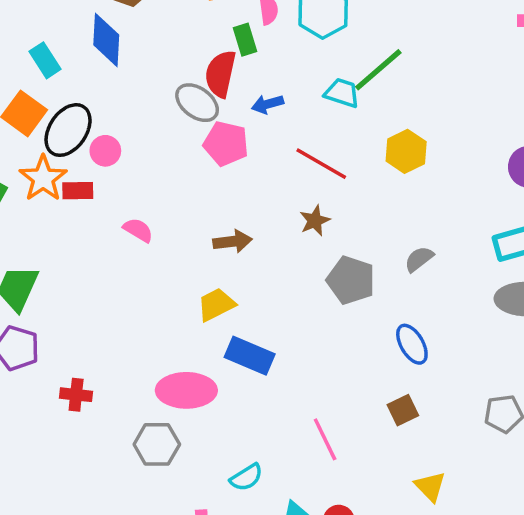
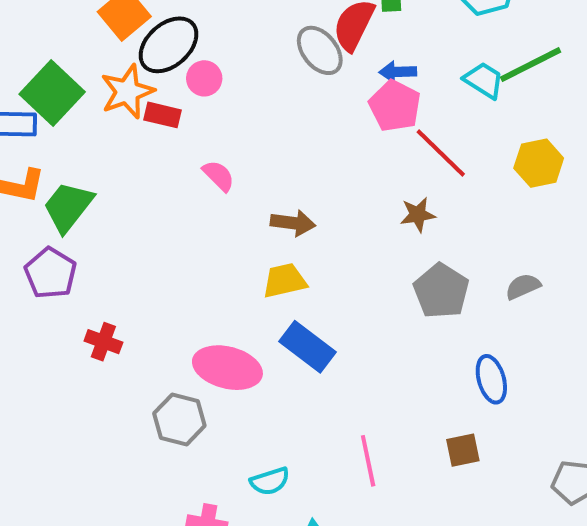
pink pentagon: (226, 144) -> (395, 106), moved
brown arrow: (233, 241) -> (293, 223), moved

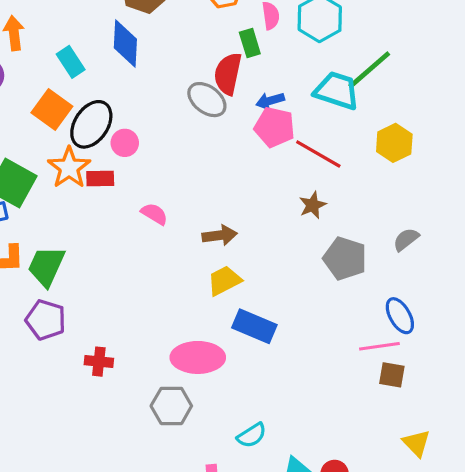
cyan trapezoid: (484, 80) -> (337, 91), size x1.4
brown square: (463, 450) -> (392, 375), turned 36
pink line: (368, 461) -> (379, 346), moved, turned -72

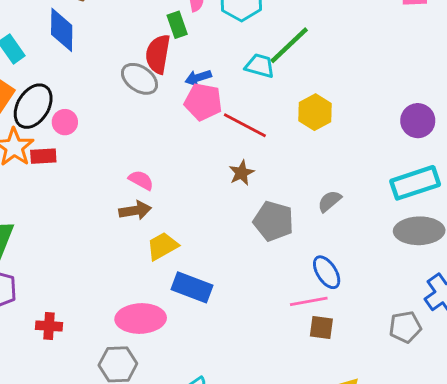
cyan trapezoid: (337, 91) -> (260, 66), size x0.7
pink semicircle: (154, 214) -> (141, 180), moved
brown arrow: (220, 235) -> (135, 210), moved

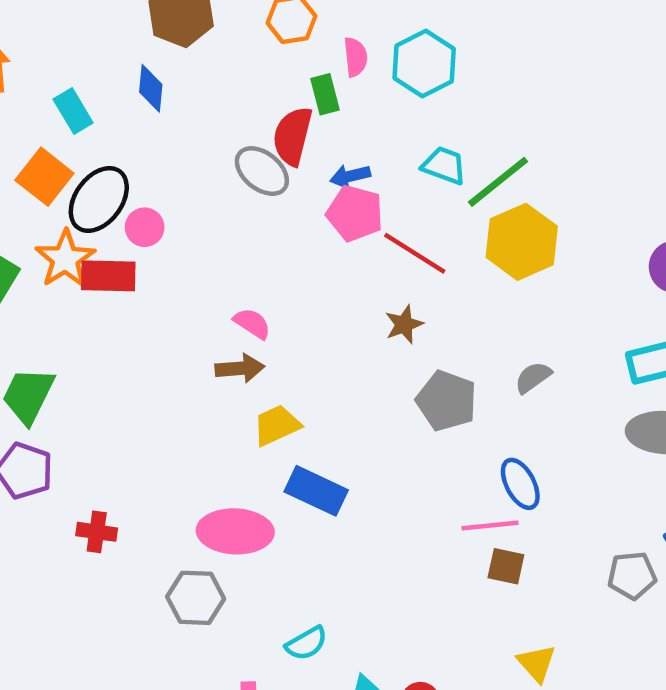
blue diamond: (62, 30) -> (151, 88), size x0.7
green line: (289, 45) -> (498, 182), moved
yellow hexagon: (315, 112) -> (522, 242), size x1.4
red rectangle: (43, 156) -> (108, 276), size x1.4

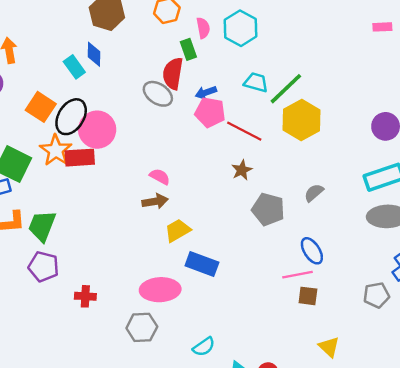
cyan rectangle: (73, 111) -> (74, 67), moved
pink circle: (145, 227) -> (97, 130), size x1.8

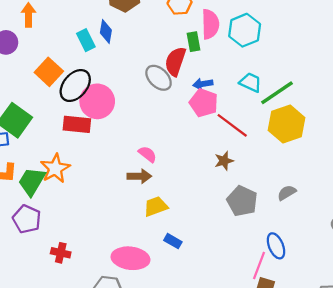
pink semicircle: (203, 28) -> (210, 24), size x1.5
orange star: (56, 150) -> (55, 168), moved
blue rectangle: (202, 264) -> (173, 241), size x0.6
pink line: (297, 275) -> (259, 266), turned -68

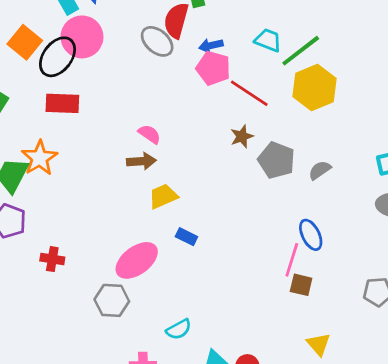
pink circle: (97, 101) -> (82, 37), moved
gray pentagon: (242, 201) -> (276, 160), moved
pink ellipse: (130, 258) -> (137, 260), turned -40

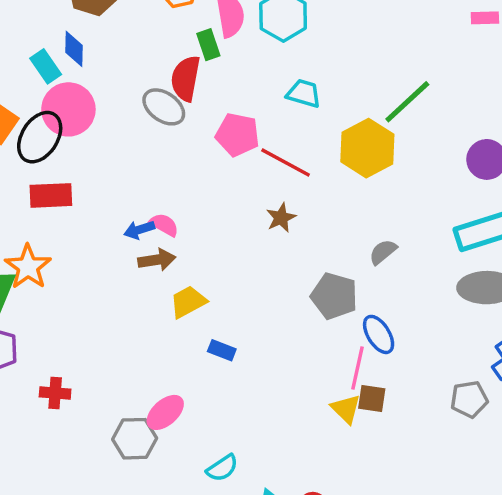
blue arrow: (211, 46) -> (139, 230), moved
green line: (301, 51) -> (407, 102), moved
gray pentagon: (276, 160) -> (334, 296), moved
pink ellipse: (137, 260) -> (165, 412), moved, size x0.7
yellow triangle: (319, 344) -> (346, 409), moved

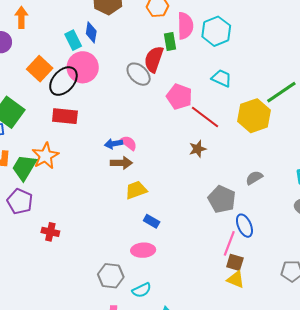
yellow triangle: (346, 409) -> (236, 279), moved, turned -30
pink ellipse: (165, 412) -> (143, 250), moved, turned 30
gray hexagon: (135, 439) -> (111, 276), moved

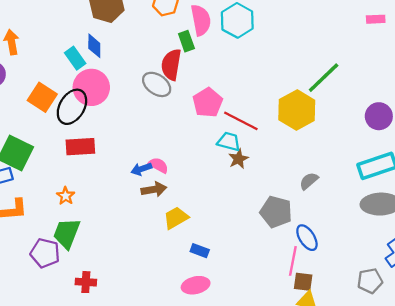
cyan trapezoid: (222, 78) -> (229, 142), moved
pink pentagon: (179, 97) -> (208, 102), turned 30
orange star: (45, 156) -> (66, 196), size x0.6
green trapezoid: (24, 167) -> (67, 233), moved

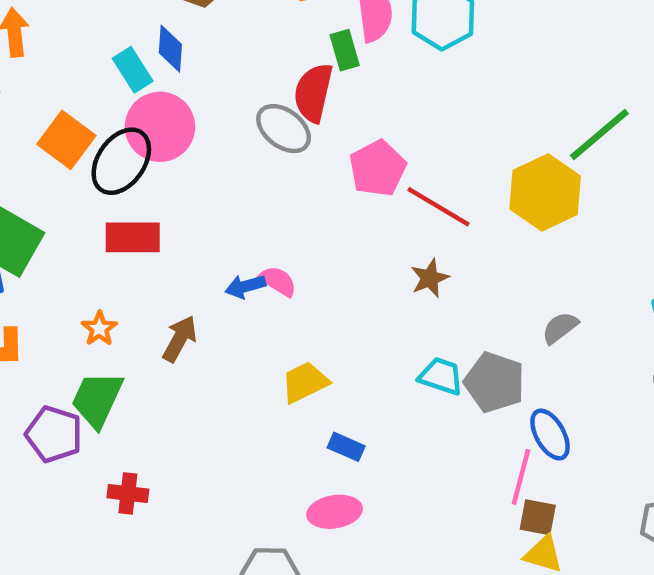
cyan trapezoid: (229, 142) -> (441, 376), moved
brown arrow: (154, 189) -> (180, 339), moved, turned -55

